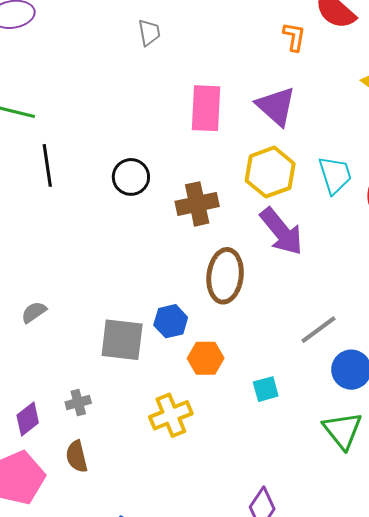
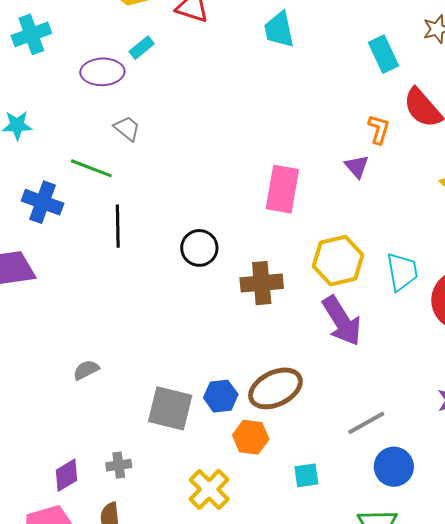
gray trapezoid: (149, 32) -> (127, 128), moved, turned -48
purple triangle: (276, 106) -> (357, 166), moved, size x0.6
brown ellipse: (225, 276) -> (276, 388), moved, turned 50
yellow cross: (171, 415) -> (209, 489), turned -30

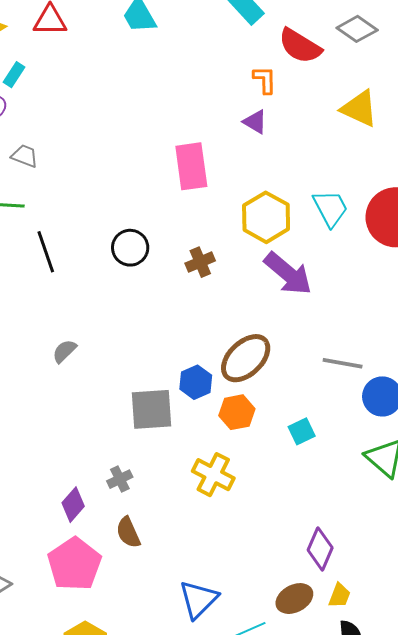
brown cross: (262, 283) -> (200, 262), size x0.7
gray semicircle: (86, 370) -> (64, 351), moved
gray line: (366, 423) -> (343, 363), turned 57

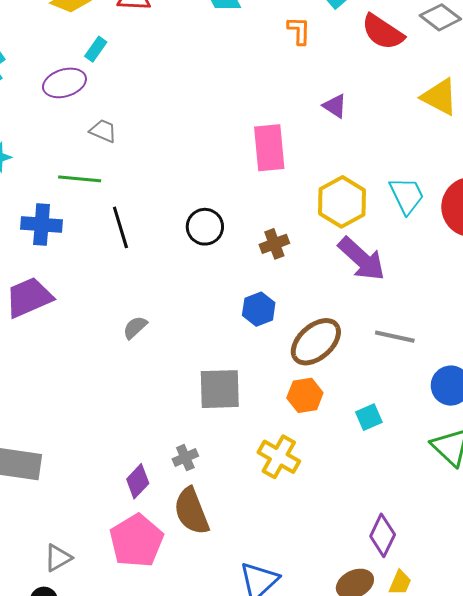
orange L-shape: (265, 80) -> (299, 31), moved
gray line: (343, 363) -> (395, 337), moved
blue hexagon: (196, 382) -> (259, 309), moved
brown semicircle: (128, 532) -> (192, 511), size x1.5

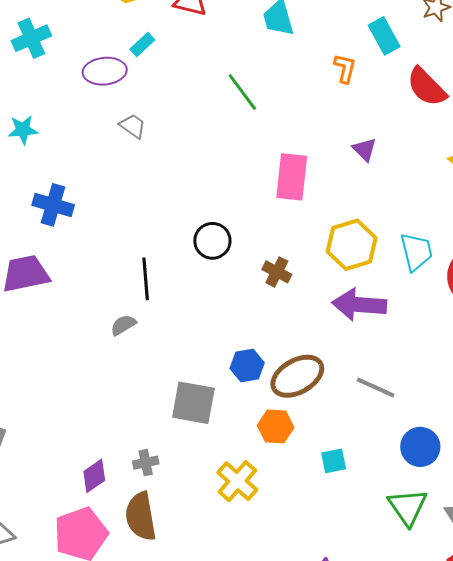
green line: (80, 179) -> (242, 92), moved, turned 36
black line: (120, 227) -> (146, 279), moved
brown cross: (274, 244) -> (277, 272), turned 36
purple arrow: (362, 259) -> (359, 305), turned 130
blue hexagon: (259, 309) -> (247, 366), moved

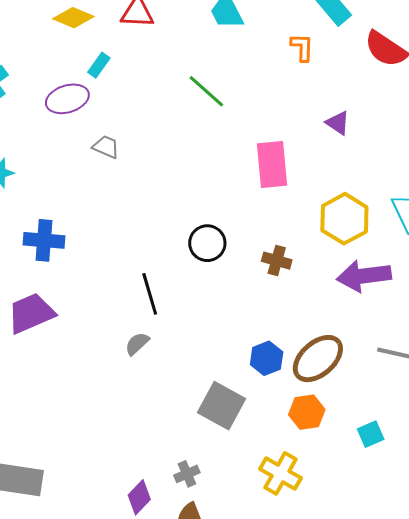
gray square: (193, 403) -> (222, 406), turned 30

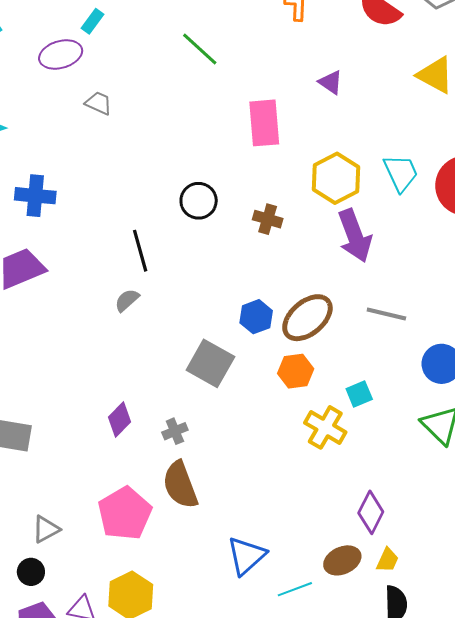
purple arrow: (364, 276) -> (355, 236), turned -104
yellow cross: (280, 473) -> (325, 427), moved
purple diamond: (139, 497) -> (120, 420), moved

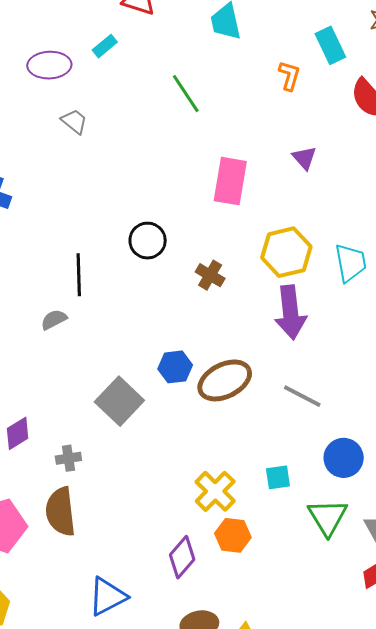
cyan rectangle: (93, 21) -> (105, 46), moved
orange hexagon: (296, 371) -> (233, 535), moved
cyan square: (359, 394) -> (278, 477), moved
purple diamond: (371, 512) -> (182, 557), moved

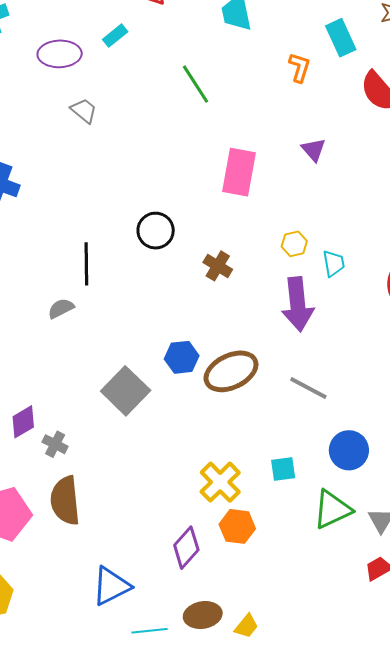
yellow hexagon: (286, 252) -> (294, 244), size x0.5
cyan trapezoid: (350, 263) -> (334, 263), moved, size x0.7
gray cross: (68, 458) -> (55, 444), moved, turned 35
green triangle: (328, 517) -> (332, 509), turned 36

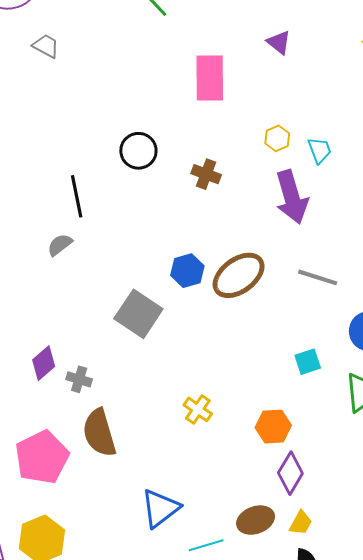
yellow cross: (220, 482) -> (198, 409), moved, size x0.7
purple diamond: (186, 548) -> (290, 473), moved

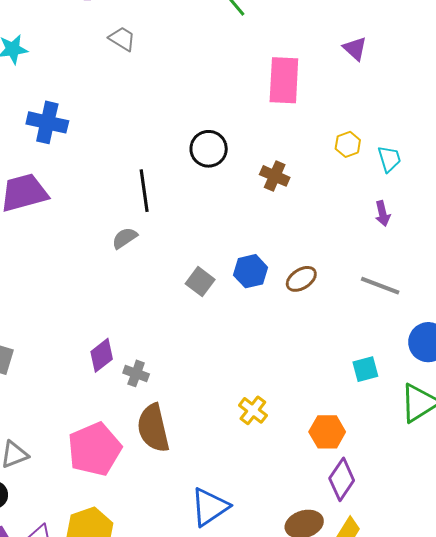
purple arrow: (292, 197) -> (383, 214), moved, size x0.5
brown ellipse: (239, 275) -> (301, 279), size x0.6
gray square: (138, 314) -> (200, 282), moved, size x0.6

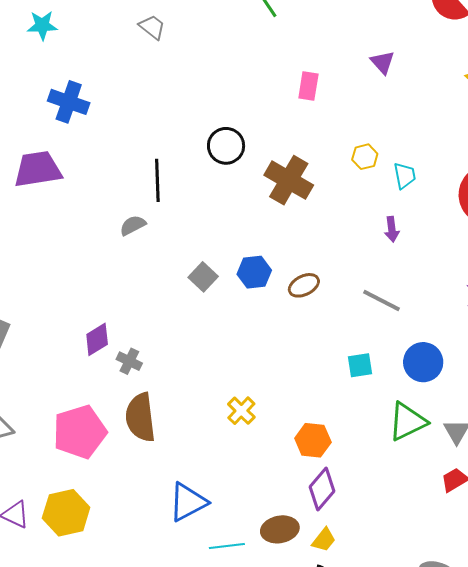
pink rectangle: (284, 80) -> (308, 86), size x0.6
brown cross: (275, 176) -> (289, 180), size x1.6
cyan square: (365, 369) -> (360, 365), moved

